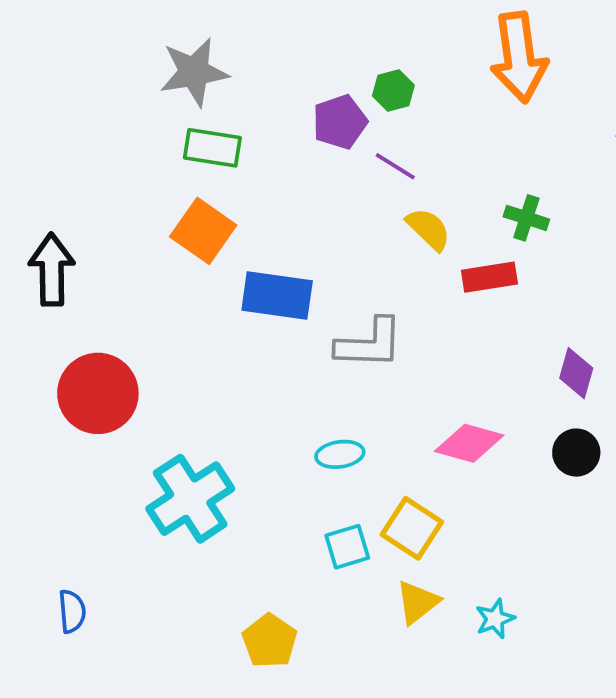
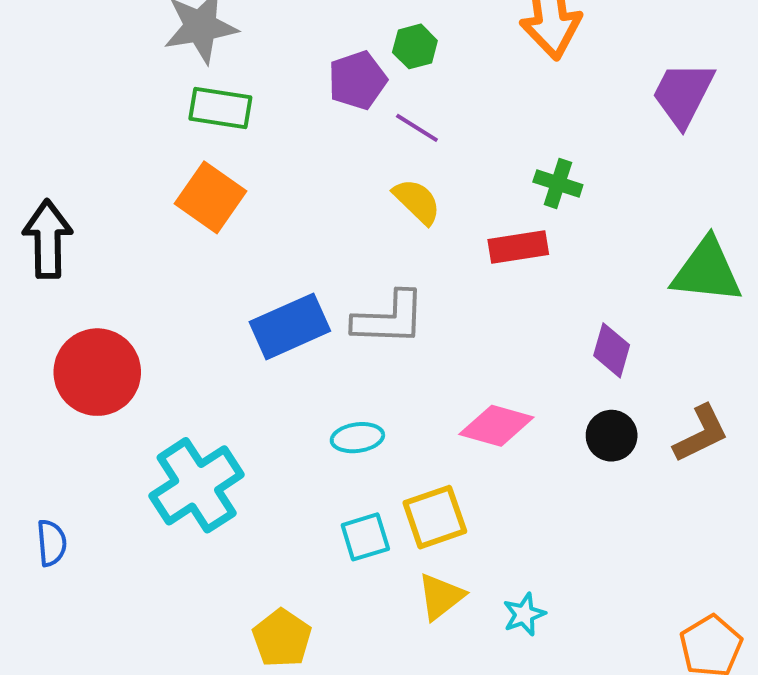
yellow semicircle: (428, 229) -> (417, 201), moved
blue rectangle: (277, 296) -> (290, 326), moved, turned -32
yellow square: (412, 528) -> (435, 517), turned 38
blue semicircle: (72, 611) -> (52, 543), moved

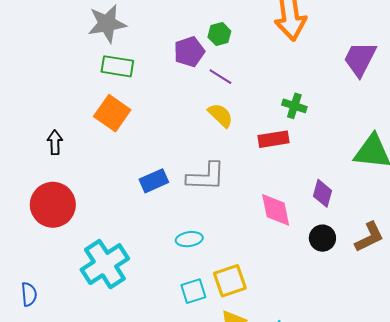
black arrow: (48, 239) -> (55, 142), moved, size x0.6
blue rectangle: (290, 326) -> (154, 181), size x0.7
pink diamond: (496, 426) -> (276, 210), moved, turned 63

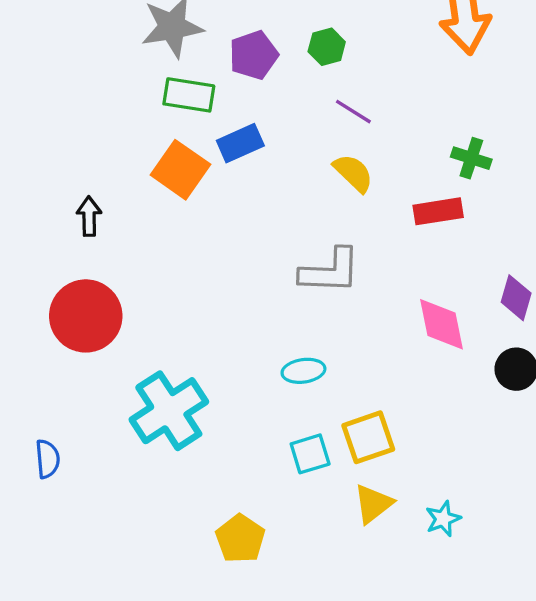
green hexagon: (219, 34) -> (327, 47), moved
purple pentagon: (189, 52) -> (254, 55), moved
blue rectangle: (154, 181) -> (240, 143), moved

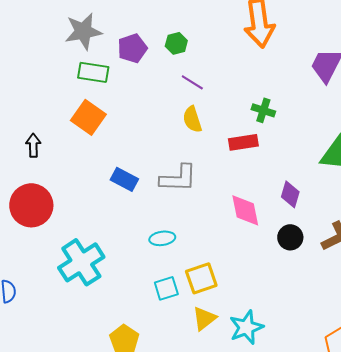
blue rectangle: (240, 143) -> (124, 179), moved, turned 52
yellow semicircle: (353, 173) -> (192, 119), turned -152
cyan star: (443, 519) -> (246, 327), size x1.6

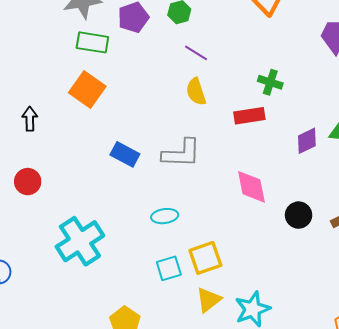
purple diamond: (290, 194) -> (307, 141), moved, turned 48
red circle: (31, 205) -> (28, 182), size x0.6

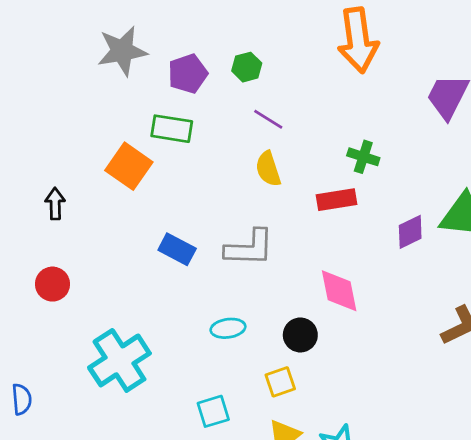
green rectangle: (92, 42) -> (172, 129), moved
black circle: (299, 215) -> (300, 335), moved
yellow square: (205, 258) -> (280, 382), size x0.7
cyan square: (169, 268) -> (213, 411), moved

